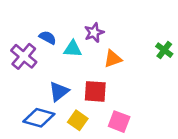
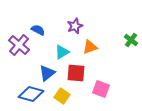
cyan triangle: (73, 49) -> (62, 52), moved, turned -35
pink square: (119, 122) -> (101, 89), moved

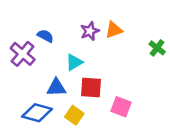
orange triangle: (90, 47) -> (114, 30), moved
blue triangle: (47, 73) -> (56, 88), turned 36

